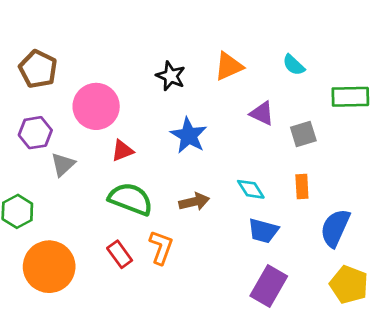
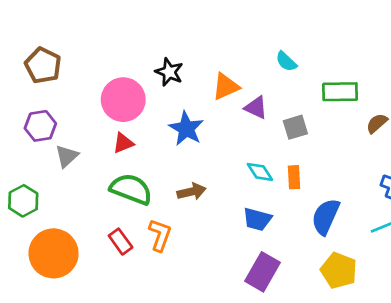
orange triangle: (229, 66) -> (226, 86), moved
pink circle: (96, 106) -> (123, 100), moved
cyan diamond: (251, 189) -> (260, 172), moved

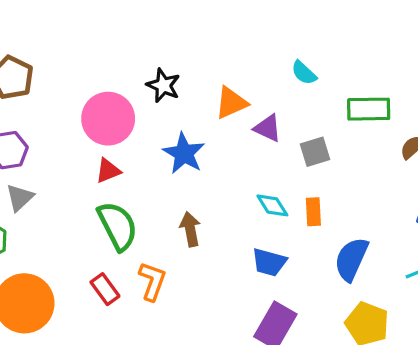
gray triangle: (67, 156) -> (20, 198), moved
green semicircle: (131, 189) -> (118, 226), turned 42
brown arrow: (192, 192) -> (190, 229), turned -88

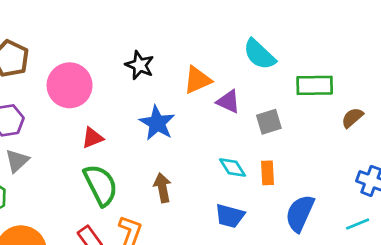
cyan semicircle: (304, 73) -> (259, 54), size x1.5
pink circle: (108, 119) -> (70, 85), moved

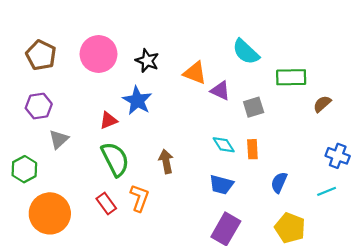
orange triangle: (197, 80) -> (195, 73), turned 45
pink circle: (70, 85) -> (99, 54), moved
blue star: (157, 123) -> (137, 101), moved
gray triangle: (17, 161) -> (59, 139), moved
blue semicircle: (300, 213) -> (279, 182), size x0.7

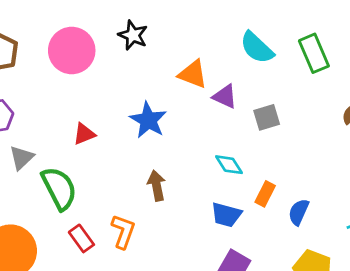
black star: (147, 61) -> (133, 35), moved
green rectangle: (291, 77) -> (314, 53), moved, turned 68
blue star: (137, 101) -> (148, 120), moved
orange rectangle: (252, 149) -> (265, 194), moved, turned 30
green semicircle: (115, 159) -> (59, 188), moved

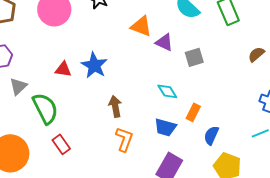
blue star: (148, 120) -> (94, 65), moved
red triangle: (84, 134) -> (63, 69), turned 30
blue semicircle: (299, 212) -> (211, 135), moved
orange L-shape: (123, 231) -> (124, 139), moved

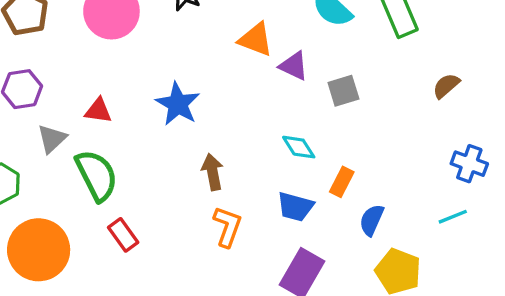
red triangle: (63, 69) -> (98, 111), moved

